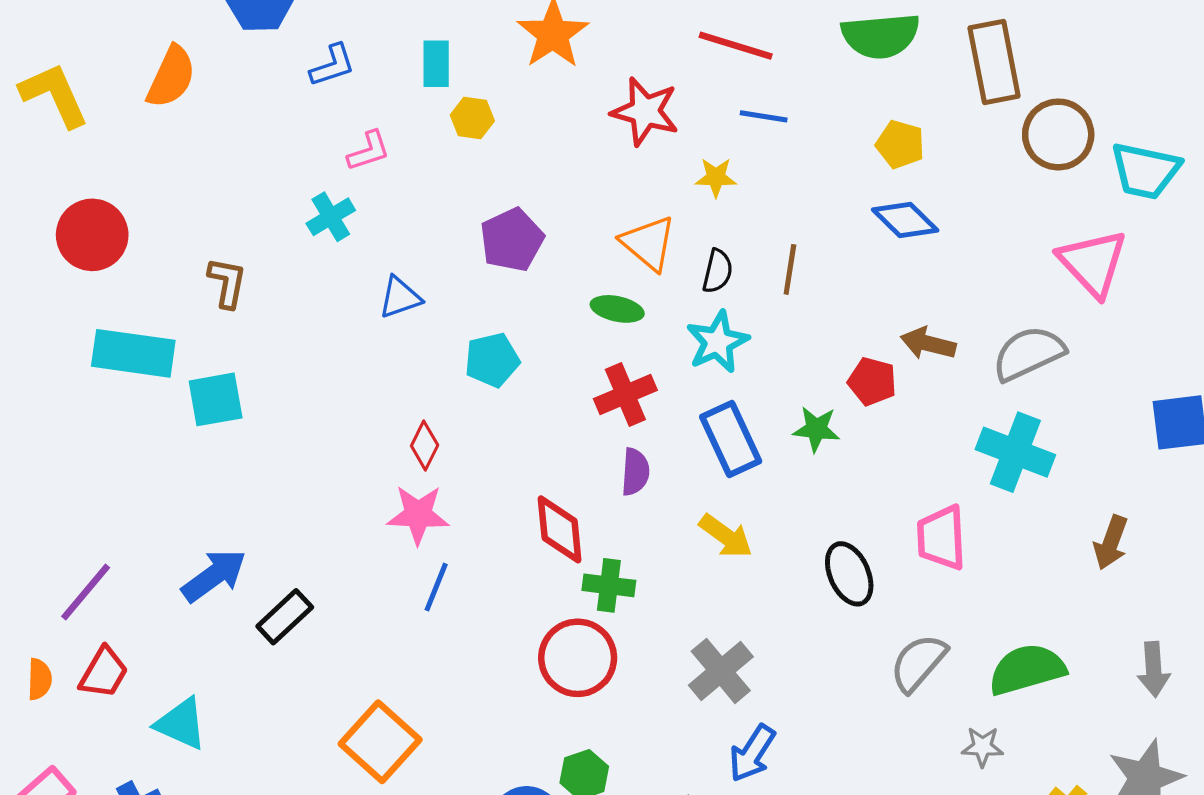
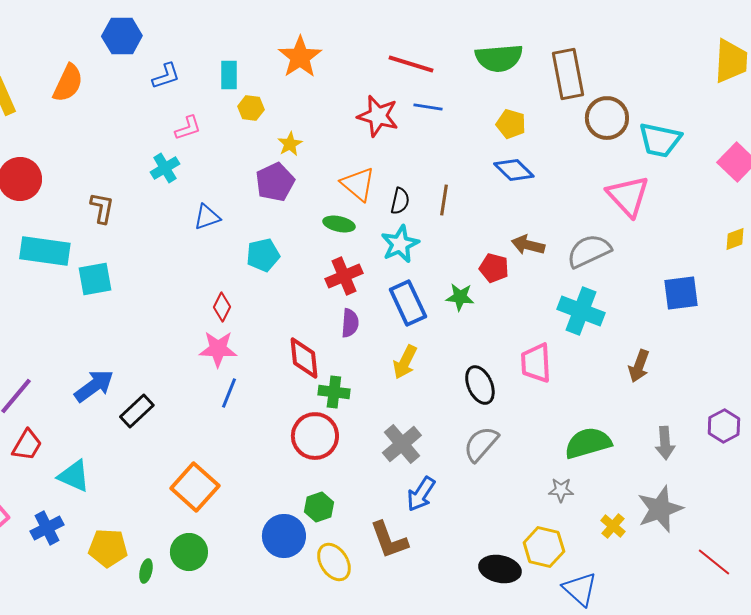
red star: (645, 111) -> (378, 116), moved
yellow star: (716, 177) -> (290, 144), moved, turned -30
yellow arrow: (726, 536) -> (405, 362), turned 80
gray semicircle: (918, 663) -> (481, 444), moved

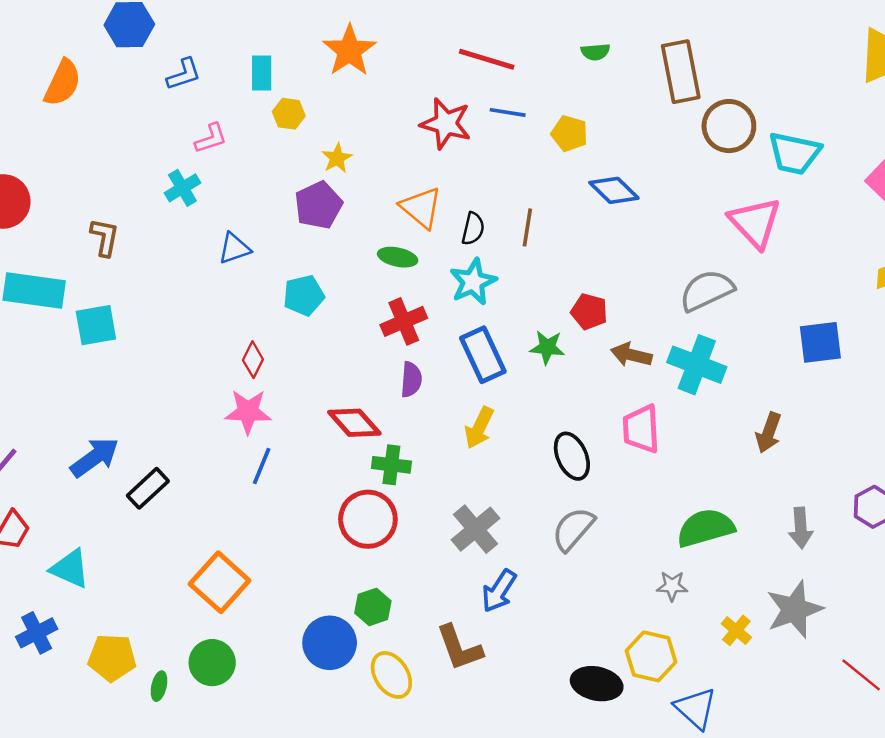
green semicircle: (499, 58) -> (595, 52), size x0.5
yellow pentagon: (511, 124) -> (569, 133), moved
brown arrow: (528, 245) -> (631, 355), moved
red diamond: (304, 358) -> (354, 423), turned -36

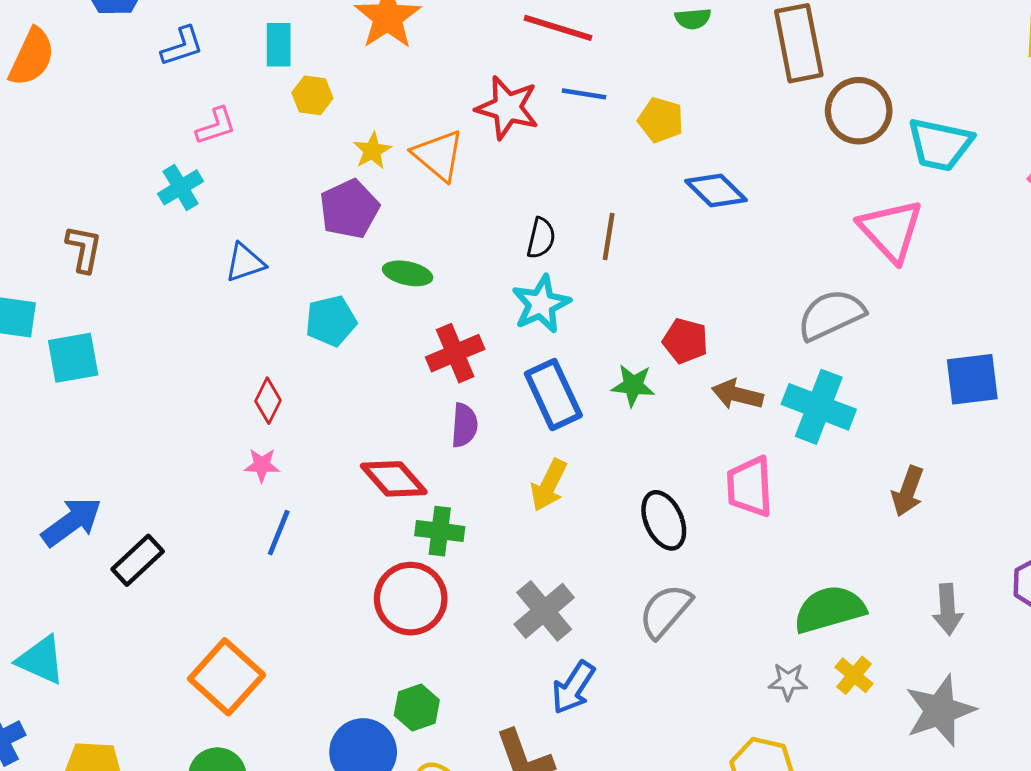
orange triangle: (421, 208) -> (438, 155), moved
green ellipse: (398, 257) -> (408, 273), moved
pink star: (248, 412) -> (262, 465), size x0.6
yellow cross: (736, 630) -> (854, 675), moved

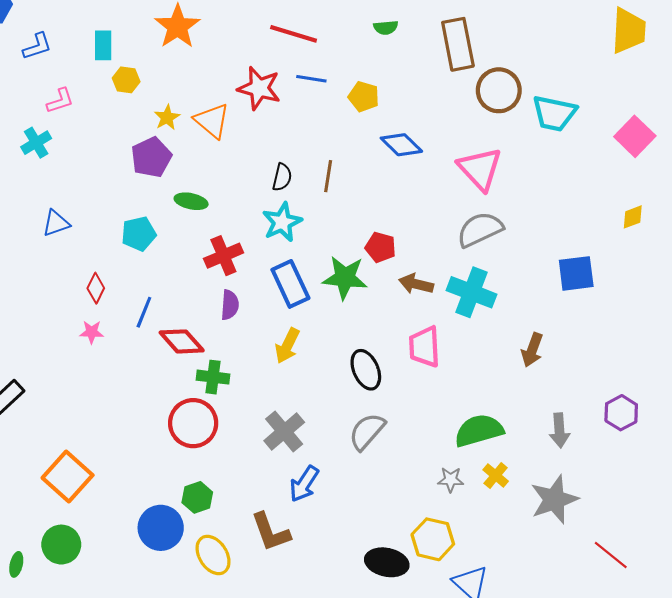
pink triangle: (891, 230) -> (480, 169), moved
blue triangle: (245, 263) -> (56, 223), moved
green star: (633, 385) -> (345, 278), size x1.5
blue line: (279, 533) -> (144, 312), moved

